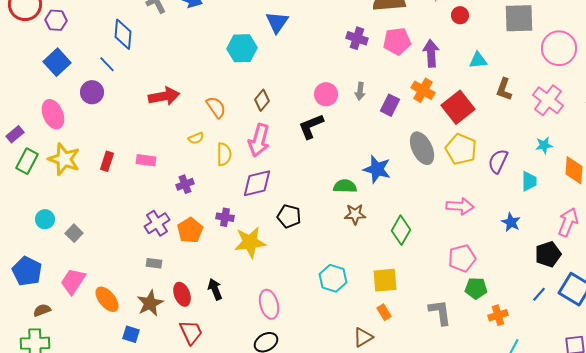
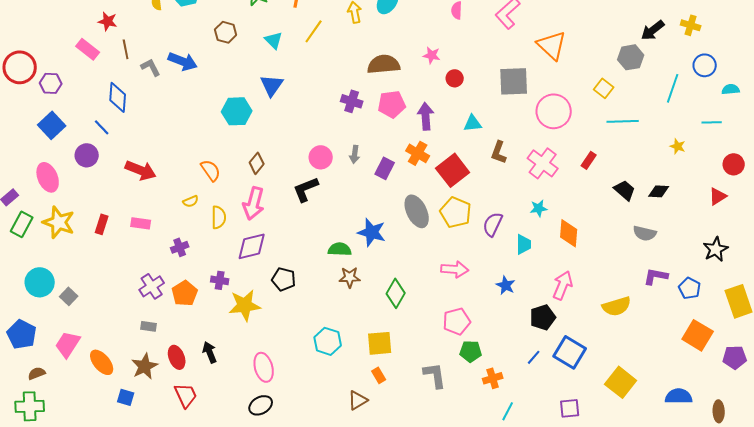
red arrow: (164, 96) -> (141, 170), moved, turned 32
cyan circle: (45, 219) -> (40, 282), size x1.5

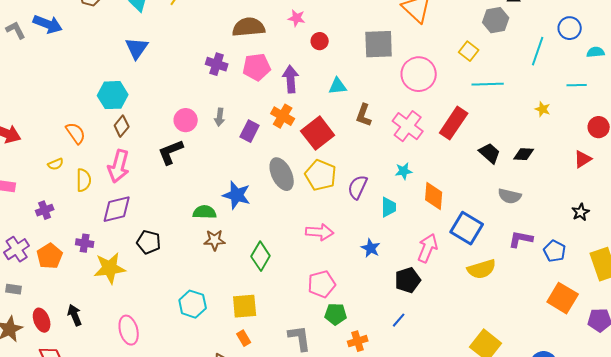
cyan hexagon: (237, 111) -> (113, 95), moved
red rectangle: (589, 160) -> (454, 123), size x1.8
black star: (716, 249) -> (581, 212), size x0.7
blue square: (570, 352) -> (467, 228), moved

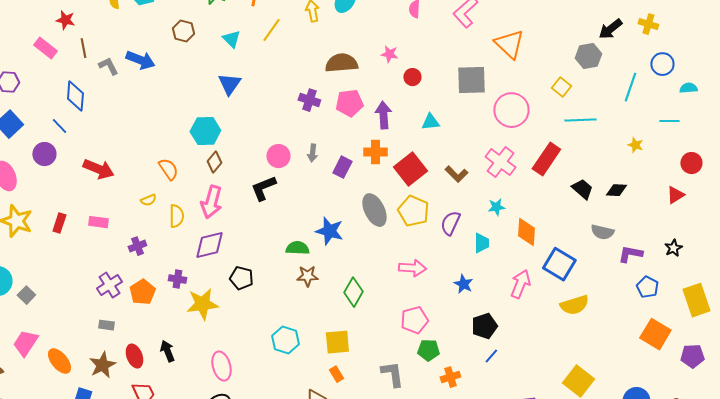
brown L-shape: (364, 115) -> (456, 174), moved, turned -65
orange cross: (283, 116) -> (375, 152), turned -30
purple L-shape: (521, 239) -> (630, 254), moved
black pentagon: (408, 280) -> (484, 326), moved

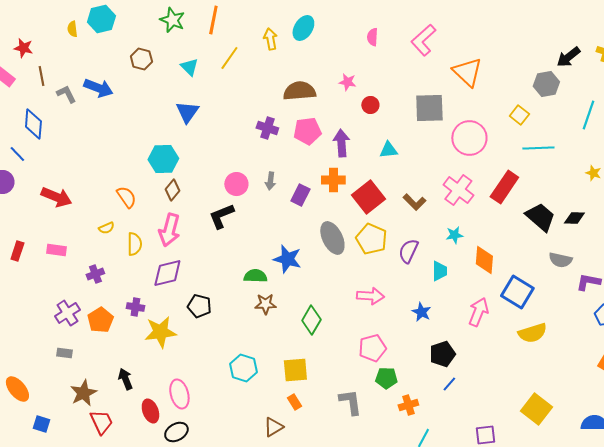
black trapezoid: (582, 189) -> (540, 217), size x1.4
red ellipse: (134, 356) -> (150, 411), moved
brown star: (102, 365) -> (83, 393), moved

